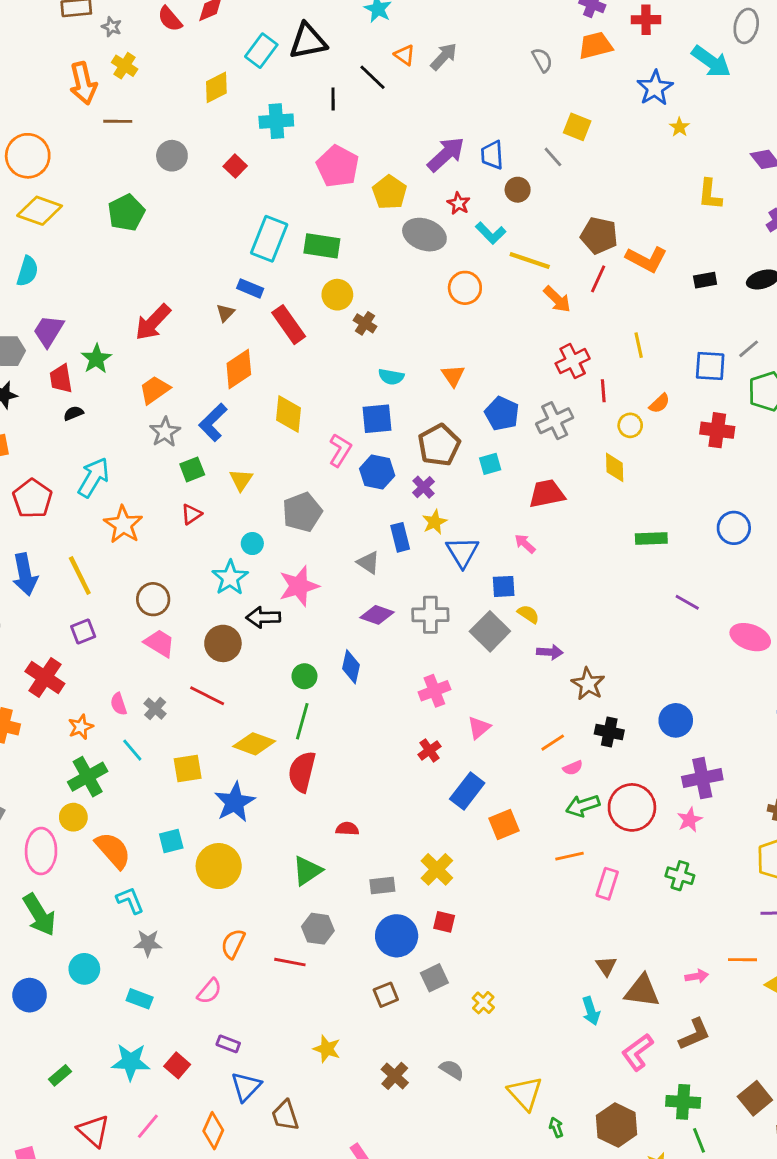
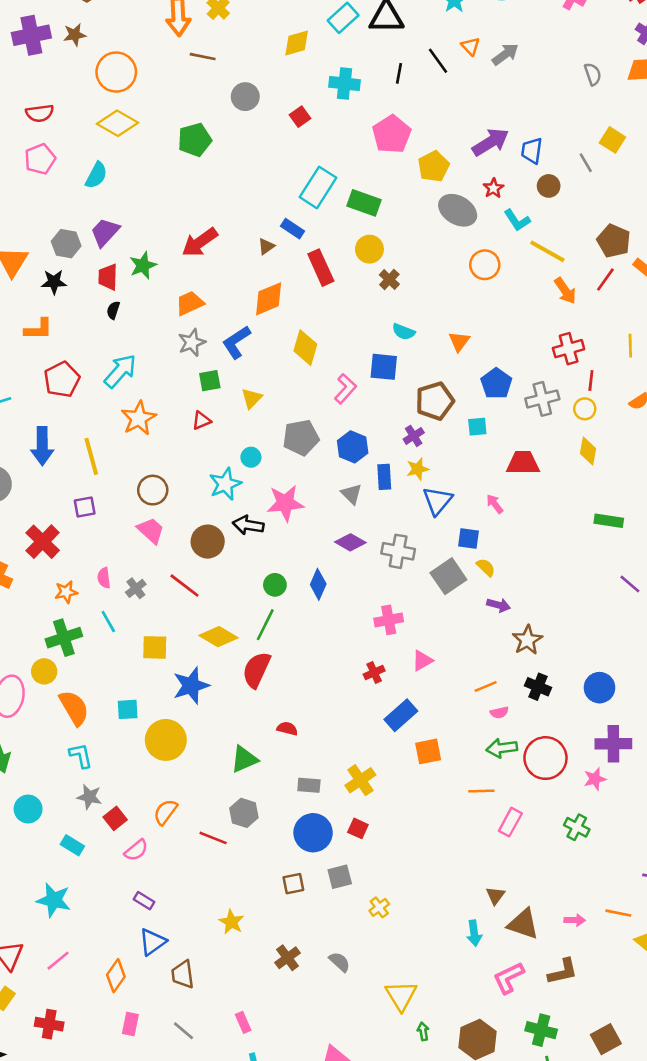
black semicircle: (73, 413) -> (113, 310), turned -60
yellow circle: (630, 425) -> (585, 409), moved
blue hexagon: (377, 472) -> (353, 447), moved
red square: (177, 1065) -> (115, 818), moved

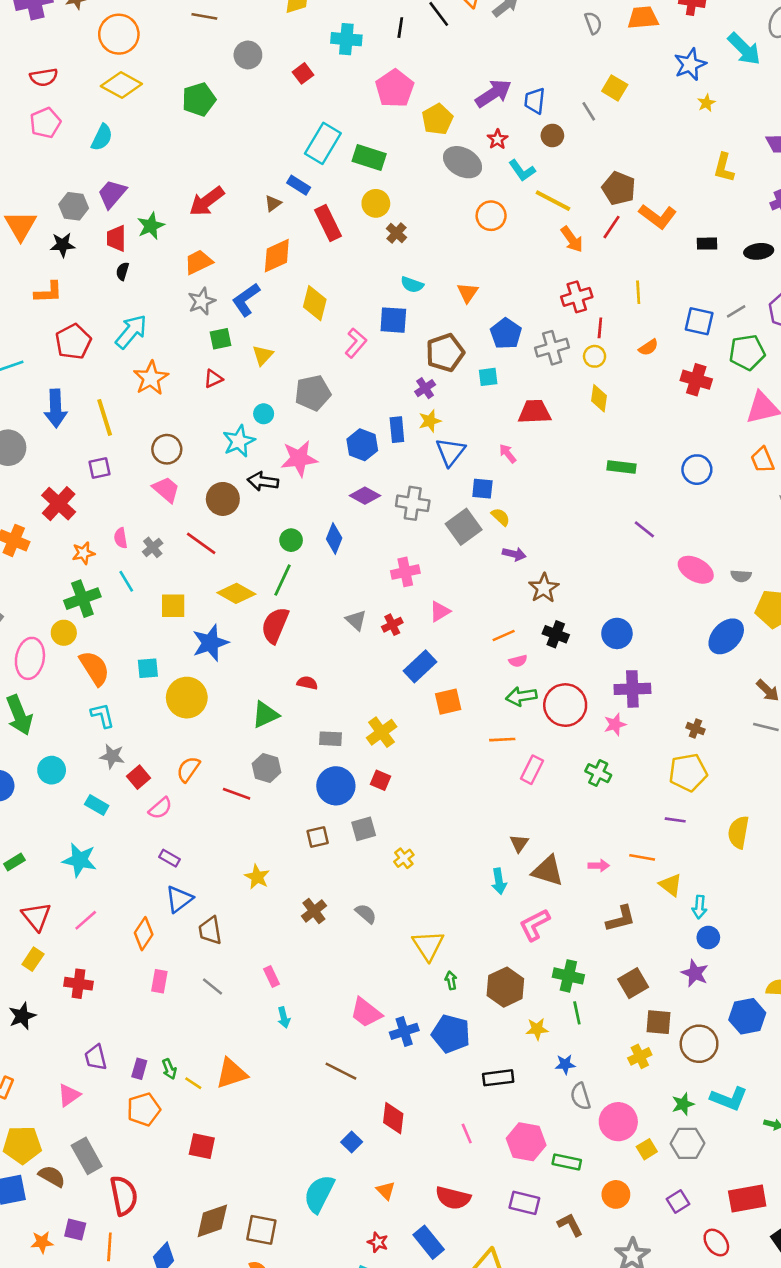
blue hexagon: (353, 447) -> (362, 445), moved
gray triangle: (351, 494) -> (356, 620), moved
brown L-shape: (563, 972) -> (621, 919), moved

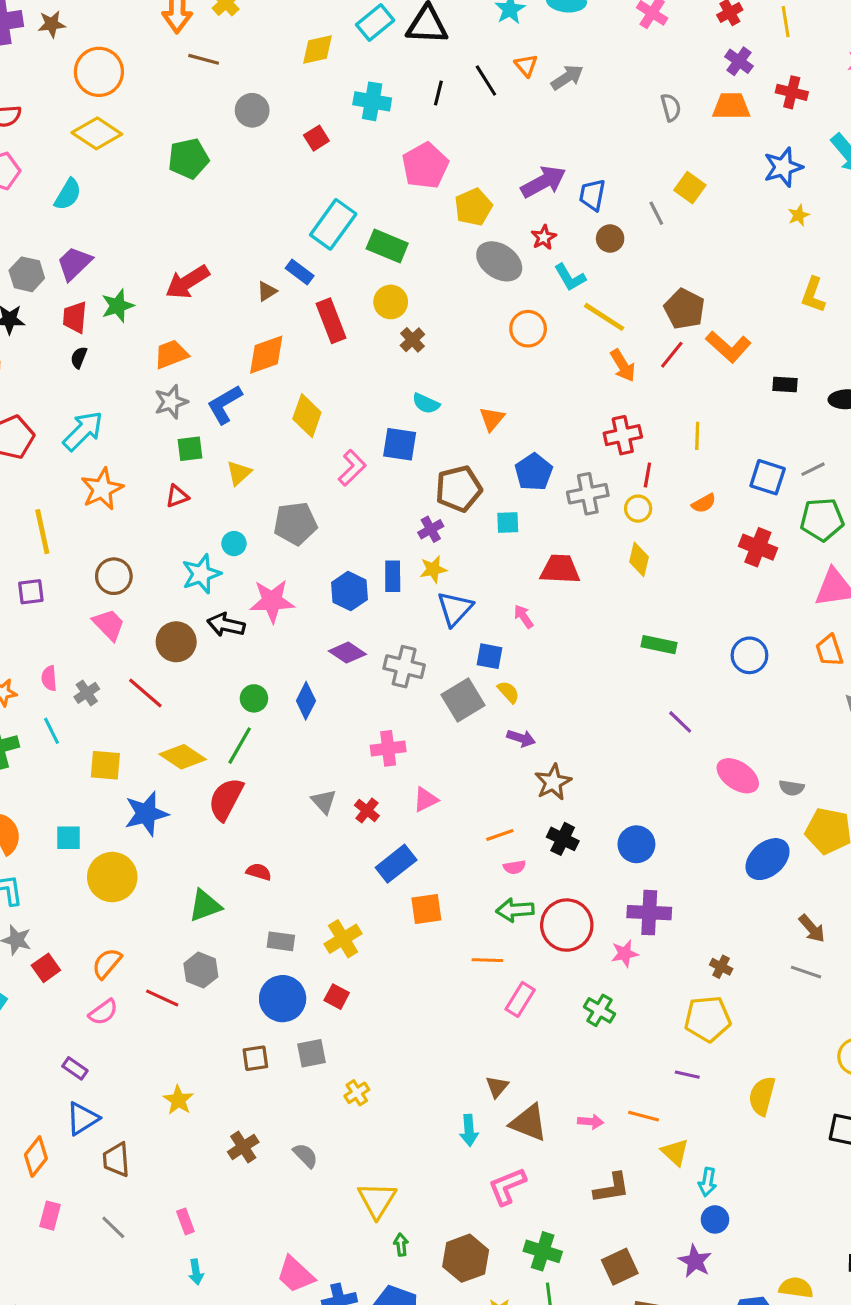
red cross: (392, 625) -> (367, 811), turned -30
pink semicircle: (160, 808) -> (103, 1012), moved

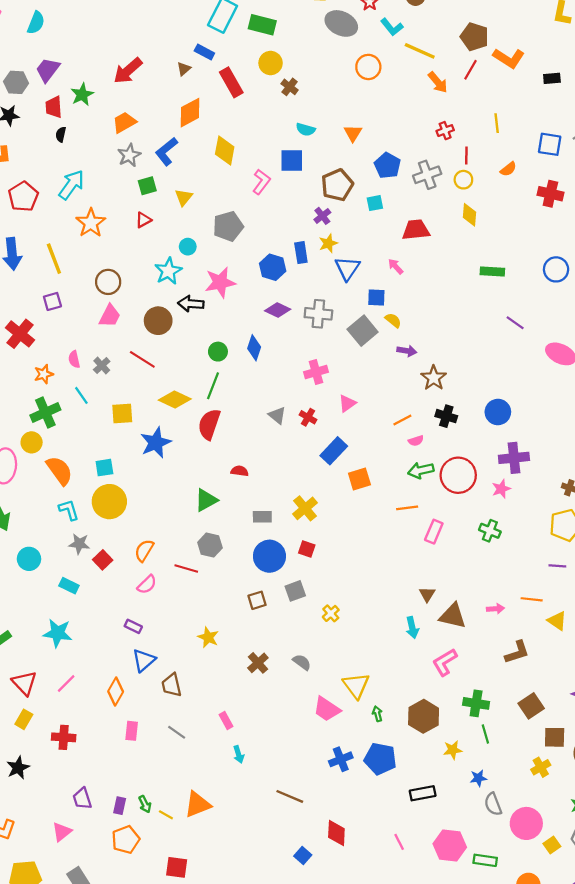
red cross: (623, 435) -> (445, 131), size x0.7
pink trapezoid: (109, 625) -> (110, 316), turned 80
yellow circle: (112, 877) -> (109, 502), moved
pink trapezoid: (295, 1275) -> (327, 709), moved

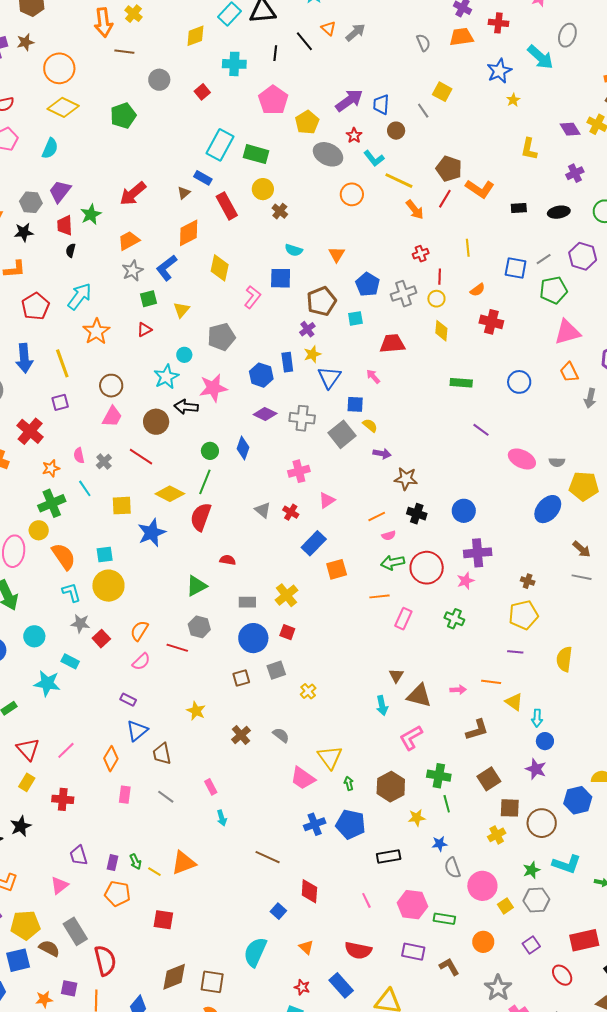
red cross: (550, 194) -> (491, 322), moved
brown star: (434, 378) -> (406, 479), turned -30
cyan star: (58, 633) -> (47, 683), moved
orange pentagon: (126, 840) -> (117, 894), turned 30

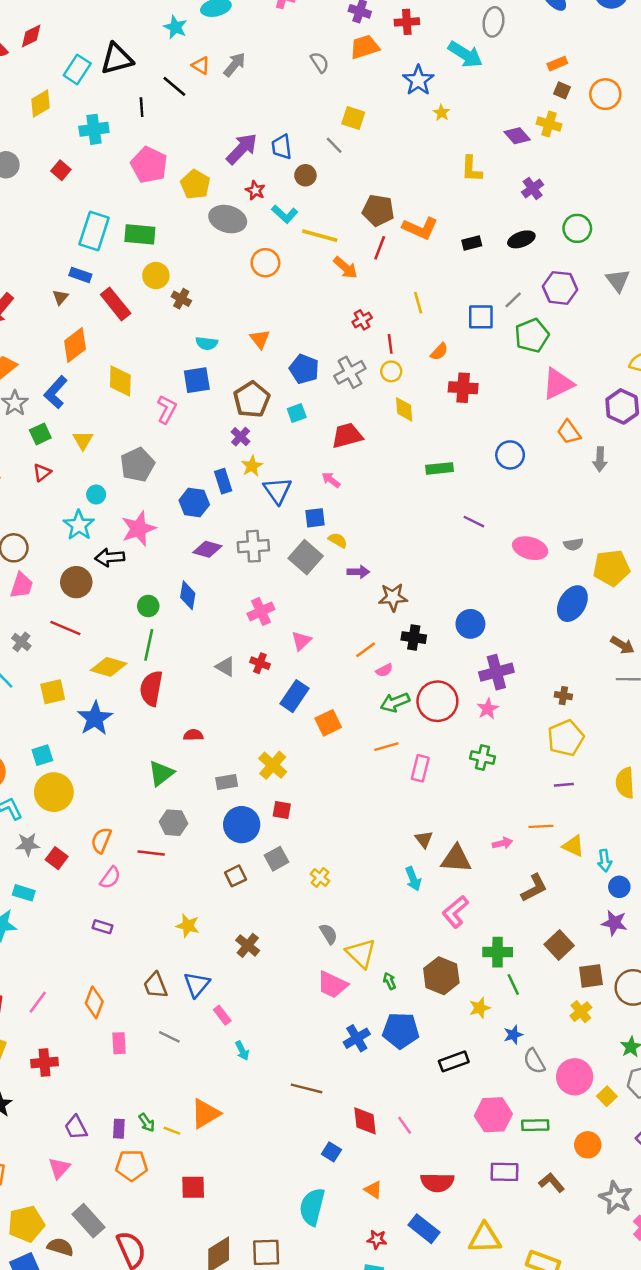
blue triangle: (137, 731) -> (197, 984), moved
gray semicircle: (281, 735) -> (329, 934), moved, turned 30
pink line: (366, 900) -> (405, 1125), moved

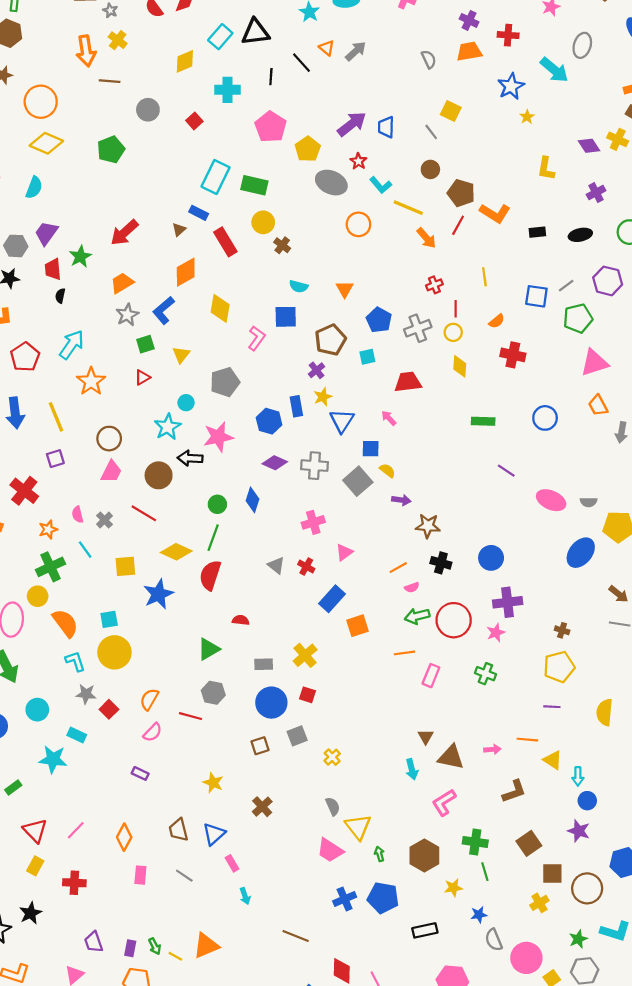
brown circle: (305, 175) -> (430, 169), moved

